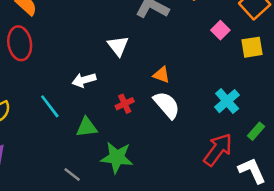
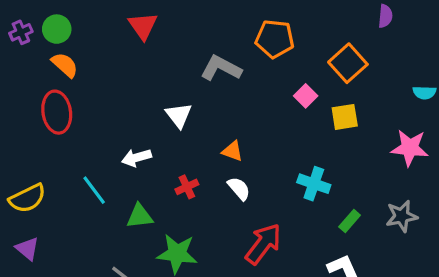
cyan cross: (227, 101) -> (314, 184), turned -30
white semicircle: (167, 105) -> (239, 189), size x0.7
red arrow: (218, 150) -> (263, 244), moved

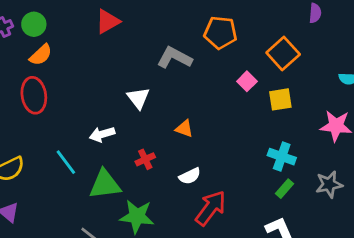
red triangle: (143, 26) -> (108, 21), turned 36
orange semicircle: (65, 65) -> (41, 55), turned 95
cyan cross: (314, 184) -> (282, 157), moved
white semicircle: (239, 189) -> (190, 176), moved, turned 105
green triangle: (140, 216) -> (105, 184), size x1.4

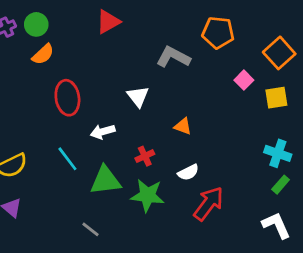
red ellipse: (34, 95) -> (67, 98), moved
green star: (137, 216) -> (148, 195), moved

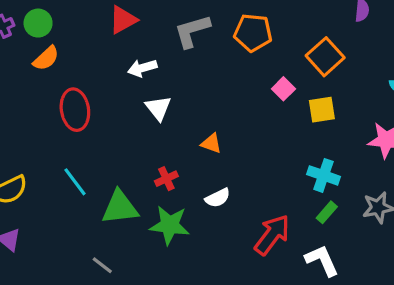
gray L-shape: (173, 57) -> (192, 31), moved, turned -44
white arrow: (103, 132) -> (142, 68), moved
red arrow: (209, 204) -> (272, 235), moved

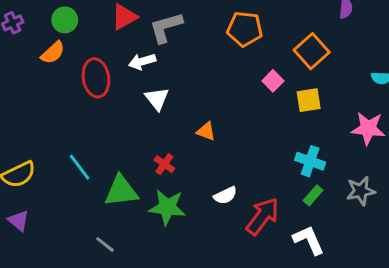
green circle: (38, 23) -> (65, 20), moved
gray L-shape: (192, 31) -> (166, 27), moved
red ellipse: (75, 110) -> (96, 78), moved
red cross: (166, 179) -> (164, 164), turned -30
white semicircle: (218, 198) -> (225, 195), moved

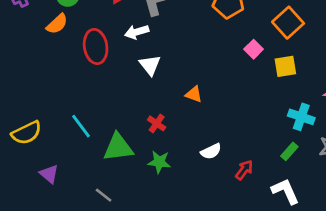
cyan cross: (310, 161) -> (301, 117), moved
green star: (167, 207) -> (159, 162), size x0.7
red arrow: (263, 216) -> (244, 170), size x0.6
purple triangle: (19, 221) -> (49, 174), moved

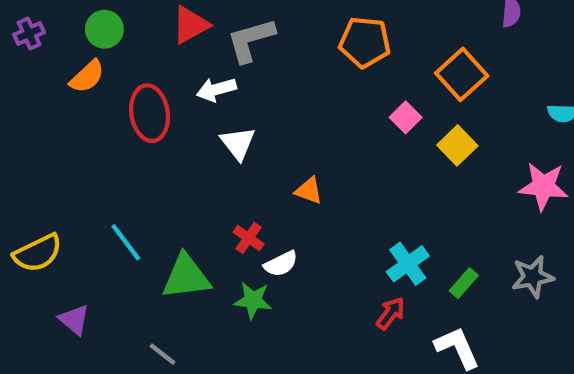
yellow square: (285, 66) -> (457, 145), turned -35
cyan cross: (301, 117) -> (408, 264), moved, turned 35
white semicircle: (211, 151) -> (281, 264), moved

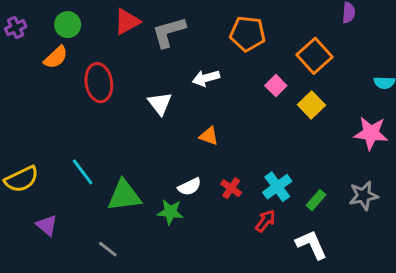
white arrow: (216, 89) -> (206, 78), moved
red cross: (249, 238) -> (231, 188), moved

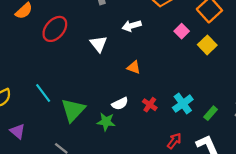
red ellipse: (99, 83) -> (55, 29), turned 50
green triangle: (124, 196) -> (73, 110), turned -40
red arrow: (265, 221) -> (174, 141), moved

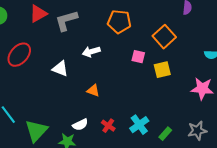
pink square: (182, 31) -> (138, 57), turned -32
white triangle: (99, 44) -> (60, 69), turned -30
yellow square: (207, 45) -> (162, 70), turned 30

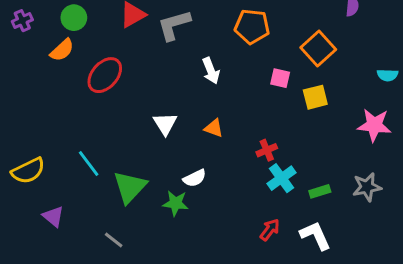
white arrow: (91, 52) -> (211, 71), turned -96
white triangle: (60, 69) -> (165, 124), moved, turned 36
red cross: (108, 126) -> (267, 150), moved, turned 32
green rectangle: (165, 134) -> (320, 191), turned 32

